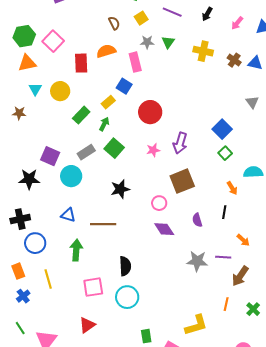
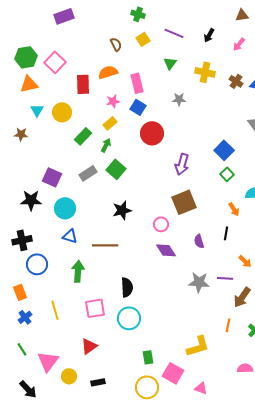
gray star: (147, 42) -> (179, 99), moved
blue square: (124, 86) -> (138, 107), moved
pink star: (153, 150) -> (113, 101), moved
cyan circle: (71, 176) -> (65, 208), moved
yellow line: (48, 279) -> (55, 310), moved

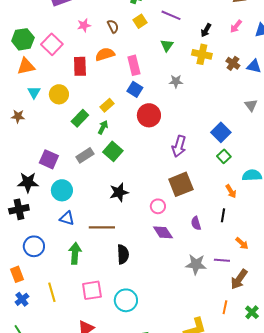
black arrow: (209, 35) -> (206, 30), moved
pink star: (113, 101) -> (84, 25), moved
black cross: (22, 240) -> (19, 209), moved
black semicircle: (127, 287) -> (123, 254), moved

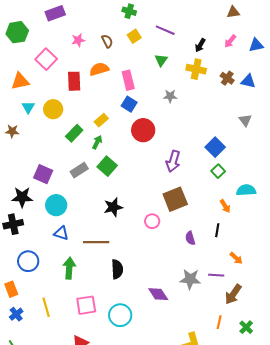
green hexagon: (23, 39) -> (17, 32), moved
purple diamond: (163, 232) -> (158, 294), moved

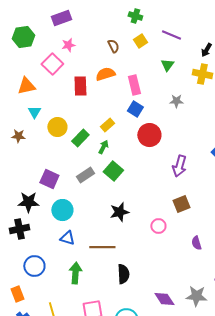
pink star: (78, 40) -> (68, 45), moved
yellow circle: (53, 109) -> (57, 127), moved
brown square: (175, 199) -> (181, 204), size x0.7
gray star: (190, 279) -> (196, 296), moved

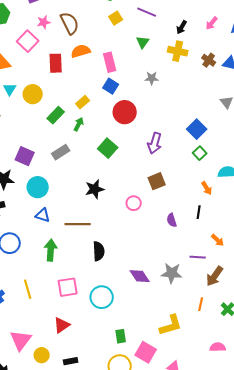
brown semicircle: (113, 46) -> (70, 23), moved, size x1.6
yellow circle: (57, 127) -> (33, 94), moved
green square: (113, 171) -> (108, 148), moved

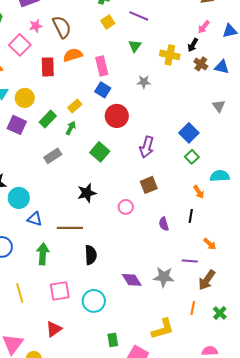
black arrow: (182, 27) -> (193, 45), moved
purple square: (25, 156) -> (17, 125), moved
cyan circle: (38, 187) -> (19, 198), moved

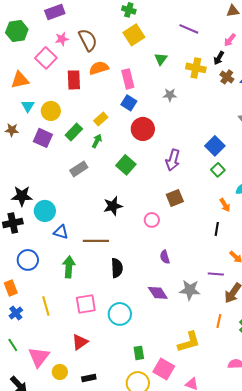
purple line: (139, 16) -> (189, 29), moved
yellow square: (108, 22) -> (134, 35), size x1.5
purple semicircle: (164, 224) -> (165, 257), moved

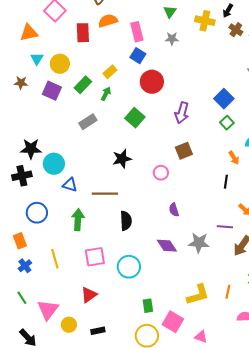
gray star: (170, 95) -> (172, 39), moved
orange line: (219, 321) -> (228, 292), moved

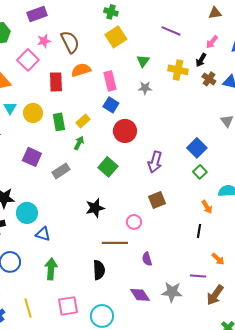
green rectangle: (83, 85) -> (59, 122), moved, turned -54
purple square: (52, 91) -> (32, 157), moved
brown line: (105, 194) -> (115, 243), moved

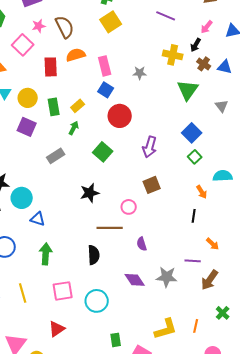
green triangle: (143, 61) -> (188, 90), moved, size x1.6
purple square: (32, 157) -> (27, 127), moved

